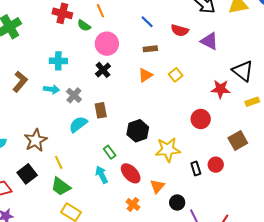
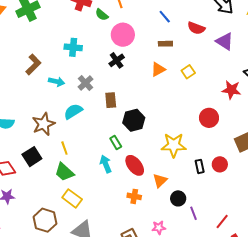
cyan arrow: (52, 89) -> (57, 82), moved
cyan semicircle: (78, 124) -> (73, 111), moved
black hexagon: (138, 131) -> (134, 120), moved
orange cross: (133, 204) -> (134, 196), turned -32

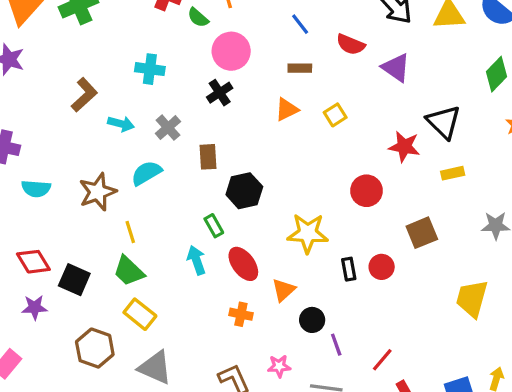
black square: (32, 157) -> (74, 280), moved, turned -36

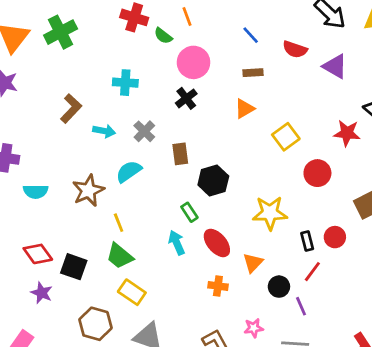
yellow square: (335, 115) -> (286, 137), moved, size x1.4
purple star: (35, 307) -> (42, 293), turned 30
red line: (382, 360) -> (312, 272), moved

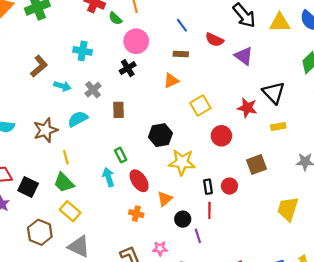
black hexagon: (213, 181) -> (160, 135), moved
red line: (312, 272) -> (209, 210), turned -42

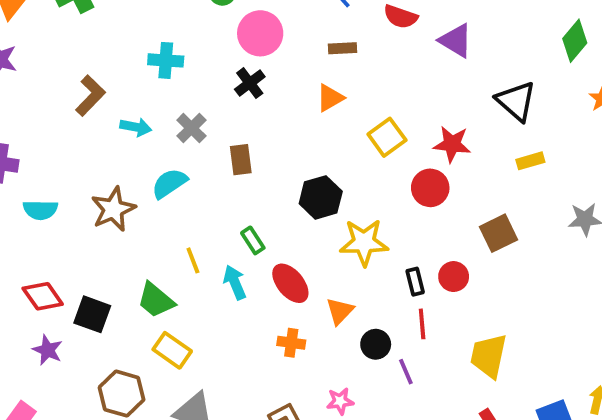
red star: (247, 108) -> (452, 144), moved
yellow line: (66, 157) -> (193, 260), moved
yellow trapezoid: (288, 209) -> (489, 356), moved

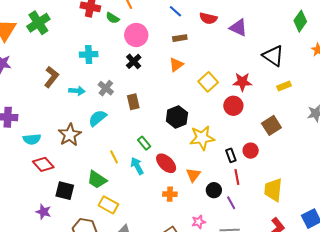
red diamond: (43, 296) -> (43, 164), moved

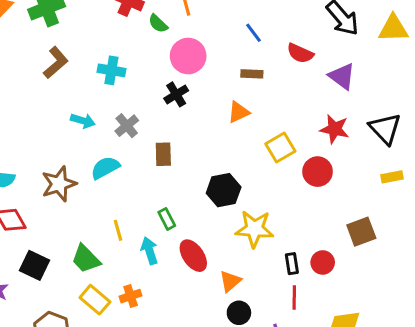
brown L-shape: (51, 77) -> (56, 63), moved
red star: (242, 82) -> (335, 129), moved
red circle: (233, 106) -> (318, 172), moved
black circle: (214, 190) -> (239, 313), moved
orange cross: (170, 194) -> (131, 296), moved, turned -32

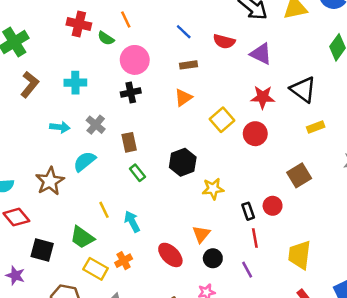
black cross: (176, 94) -> (131, 92), turned 30
green rectangle: (167, 219) -> (137, 173), moved
yellow star: (254, 229) -> (213, 189), size x0.7
red ellipse: (193, 256) -> (170, 255), moved

